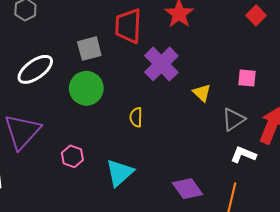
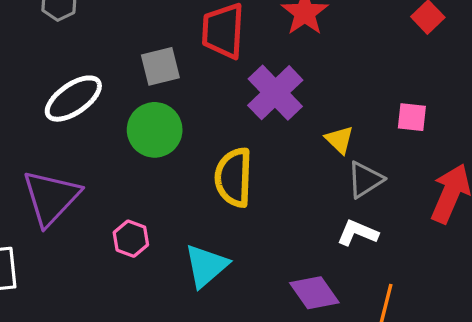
yellow semicircle: (136, 117) -> (234, 177), size x1.8
gray triangle: (233, 119) -> (365, 180), moved
white L-shape: (243, 155) -> (358, 233), moved

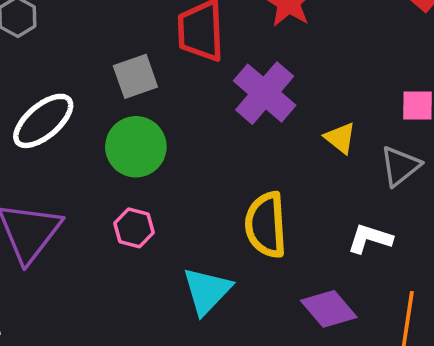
yellow semicircle: (234, 177) -> (266, 225), moved
gray triangle: (365, 180) -> (400, 166), moved
pink hexagon: (131, 239) -> (134, 228), moved

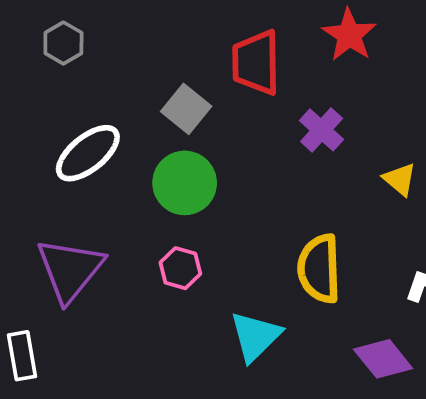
gray square: (135, 76) -> (186, 109), turned -33
purple cross: (265, 93) -> (322, 130), size x0.7

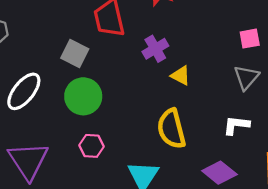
purple cross: (322, 130) -> (155, 49), turned 30
yellow triangle: (400, 179) -> (181, 76), moved

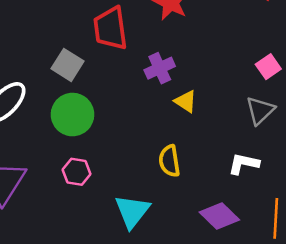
pink square: (250, 39) -> (268, 67), turned -30
yellow semicircle: (171, 129) -> (169, 161), size x0.7

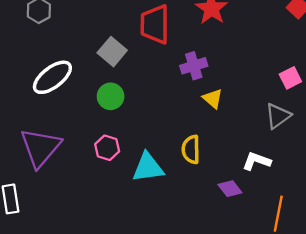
green circle: (73, 115) -> (111, 96), size x0.7
cyan triangle: (132, 211) -> (148, 167), moved, turned 36
purple diamond: (219, 216) -> (230, 189), moved, size x0.7

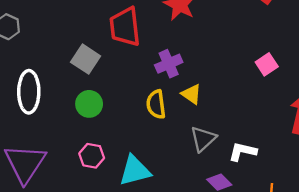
white ellipse: (52, 77) -> (29, 92), turned -45
gray triangle: (278, 116) -> (203, 139), moved
yellow semicircle: (191, 149) -> (156, 104), moved

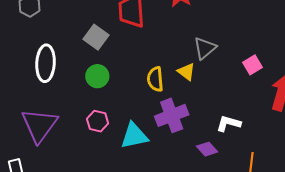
purple cross: (169, 64) -> (172, 115), moved, size x1.4
pink square: (267, 64) -> (253, 65), moved
gray triangle: (203, 139) -> (205, 48), moved

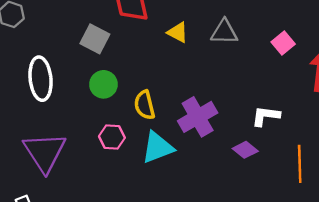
gray triangle: (205, 48) -> (224, 32), turned 50
yellow triangle: (186, 72) -> (178, 32), moved
yellow semicircle: (155, 79) -> (145, 105), moved

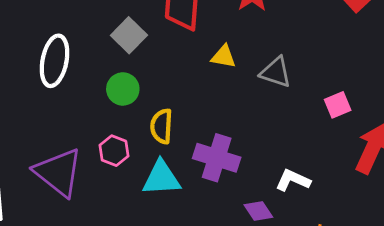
yellow triangle: (178, 32) -> (224, 57), turned -35
purple cross: (198, 117) -> (217, 158), turned 30
purple triangle: (45, 152) -> (58, 172), moved, turned -36

